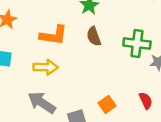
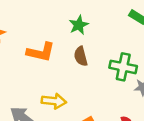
yellow arrow: (46, 67) -> (54, 101), moved

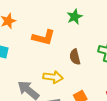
brown semicircle: (81, 56) -> (75, 57), moved

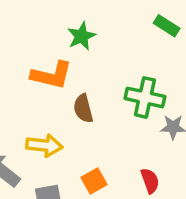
orange L-shape: (44, 37) -> (52, 75), moved

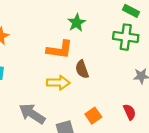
green cross: (145, 97) -> (126, 37), moved
yellow arrow: (44, 145) -> (58, 83), moved

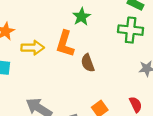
orange L-shape: (60, 50) -> (65, 44), turned 100
yellow arrow: (58, 83) -> (33, 48), moved

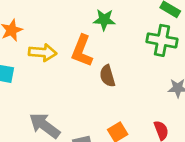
green star: (81, 17) -> (104, 20), turned 30

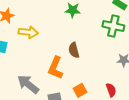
orange L-shape: (82, 51) -> (55, 68), moved

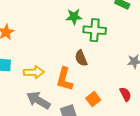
green cross: (113, 26) -> (95, 30), moved
yellow arrow: (28, 32) -> (34, 72), moved

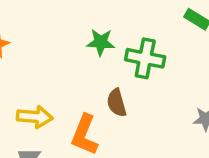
green star: (74, 17) -> (101, 42), moved

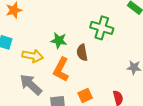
green star: (101, 42) -> (59, 40), moved

